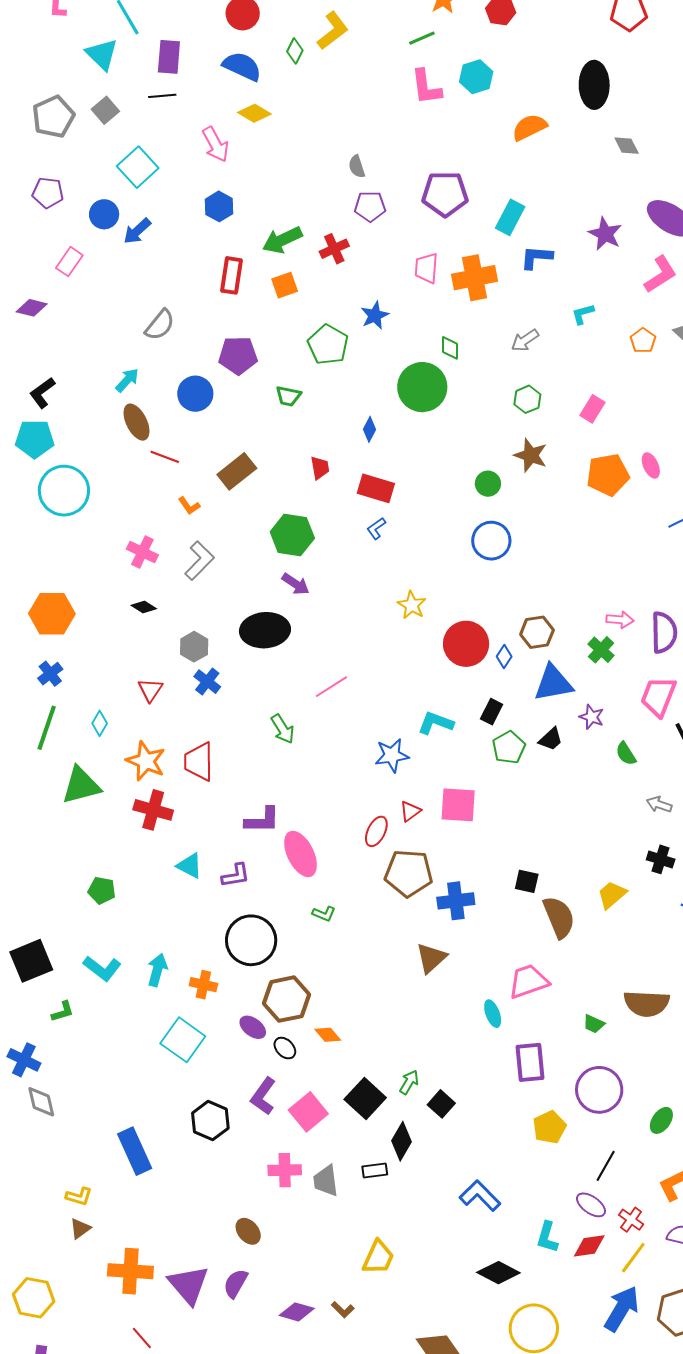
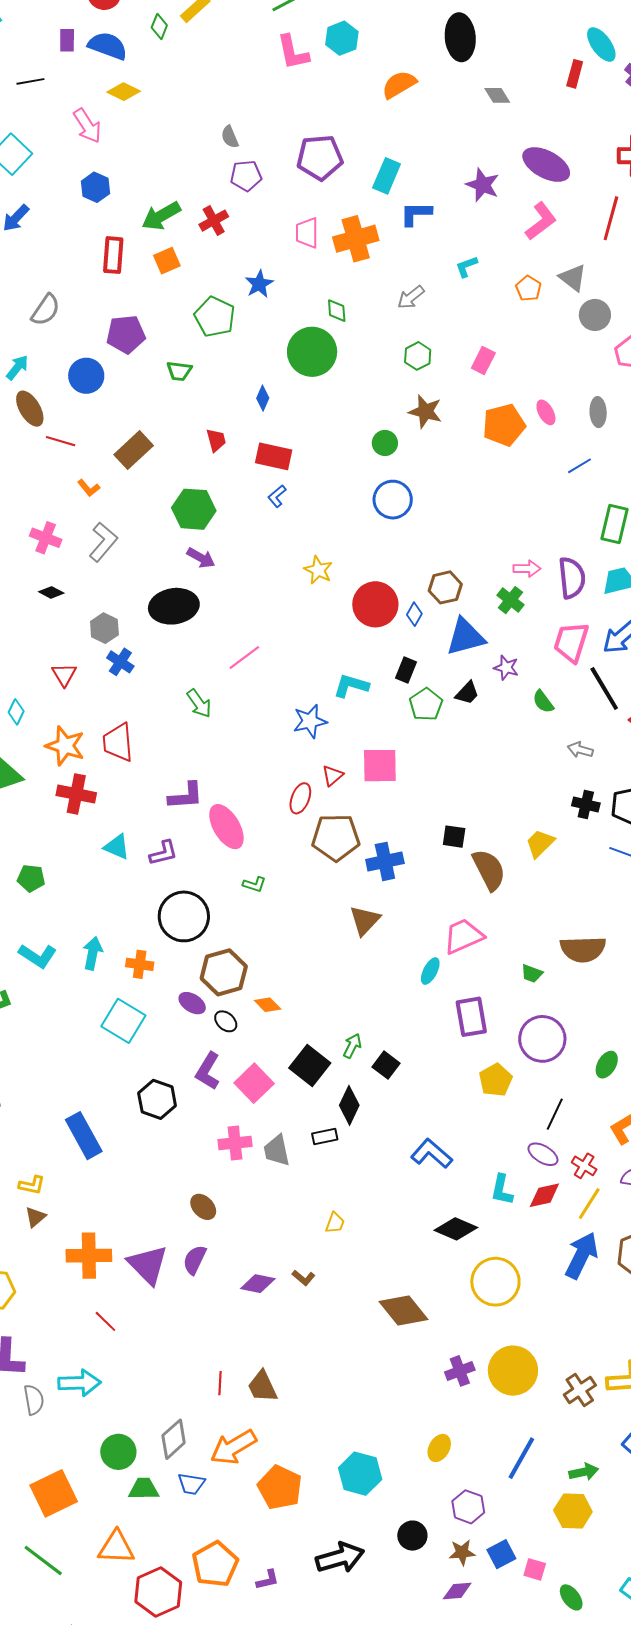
purple rectangle: (169, 57) -> (67, 40), moved, size x0.7
cyan ellipse: (493, 1014) -> (430, 971), turned 52
yellow trapezoid: (378, 1257) -> (335, 1223), size x0.6

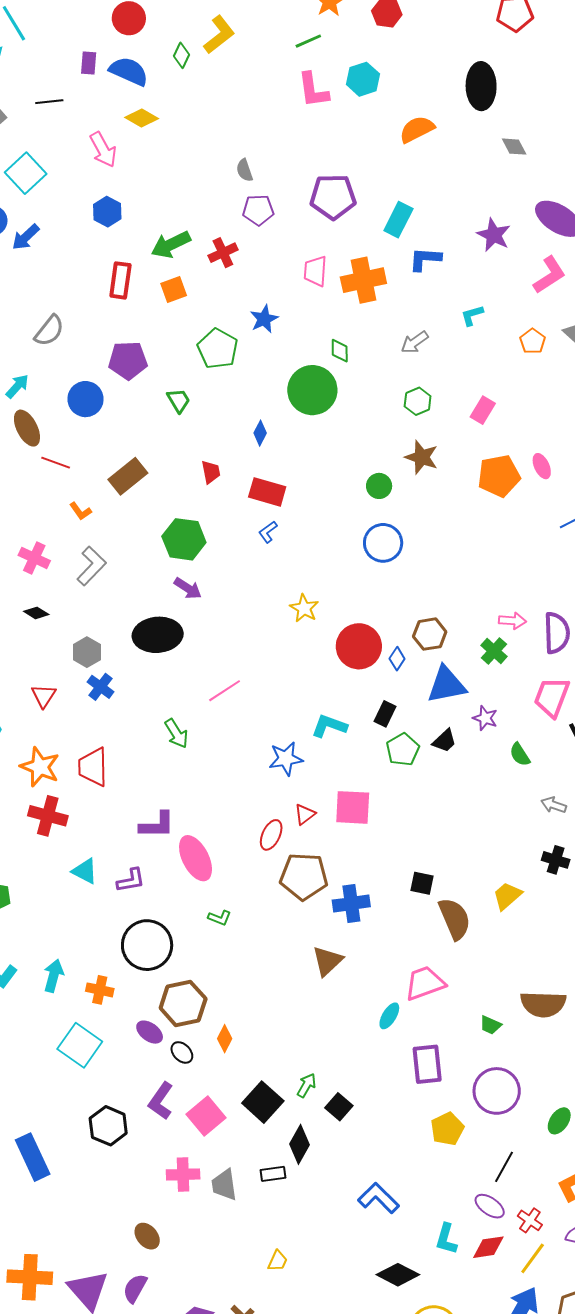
green trapezoid: (179, 371) -> (179, 400), turned -132
orange diamond: (268, 1005) -> (225, 1039), turned 68

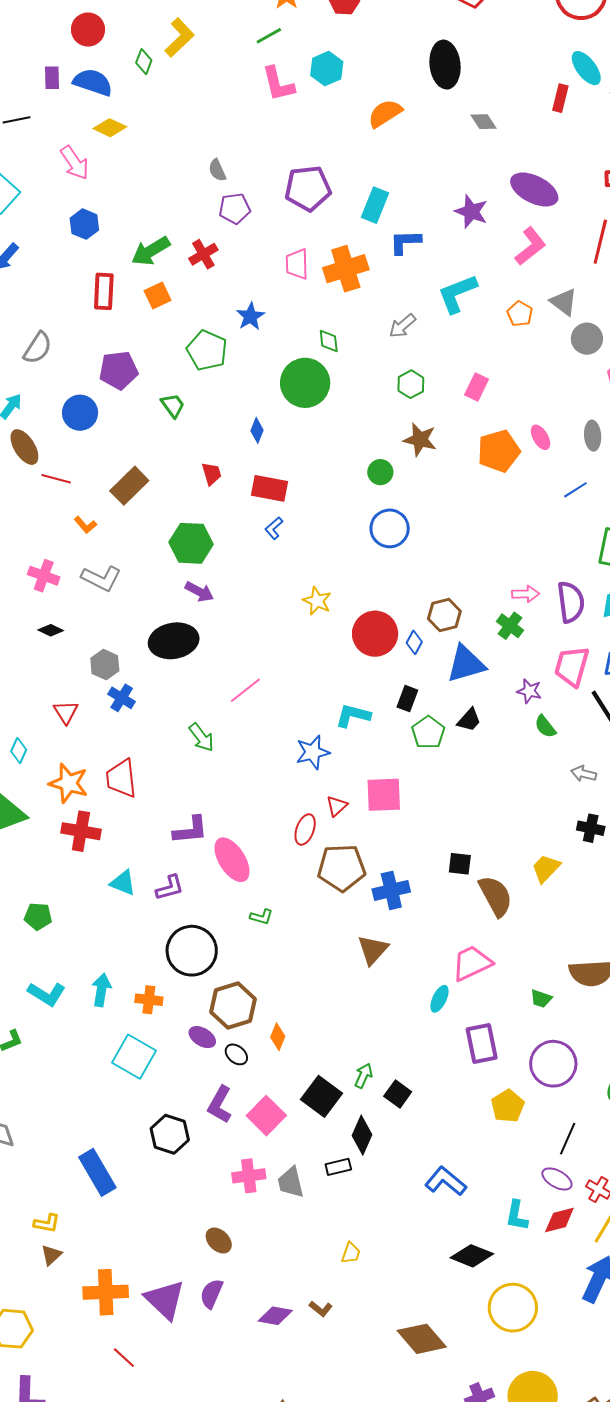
cyan L-shape: (472, 315) -> (457, 294), size x1.8
gray L-shape: (91, 566) -> (101, 578), turned 78
purple star: (485, 718) -> (529, 691), moved

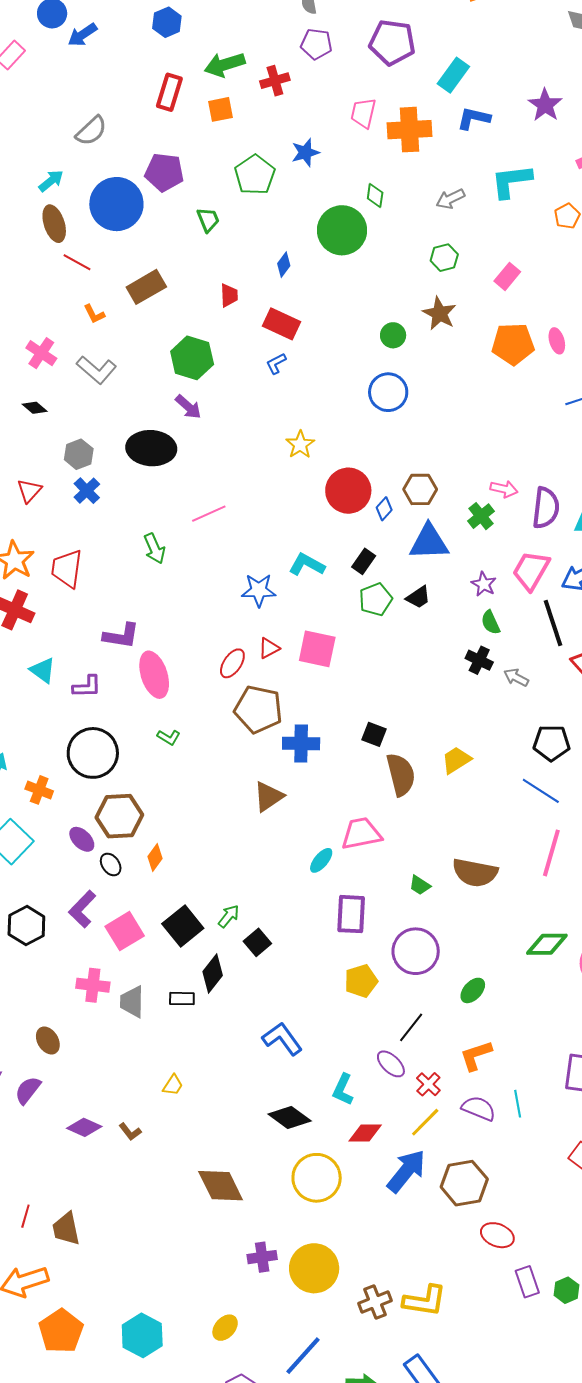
blue circle: (80, 413) -> (116, 204), size x1.5
black cross: (591, 828) -> (479, 660), moved
red diamond: (559, 1220) -> (365, 1133), moved

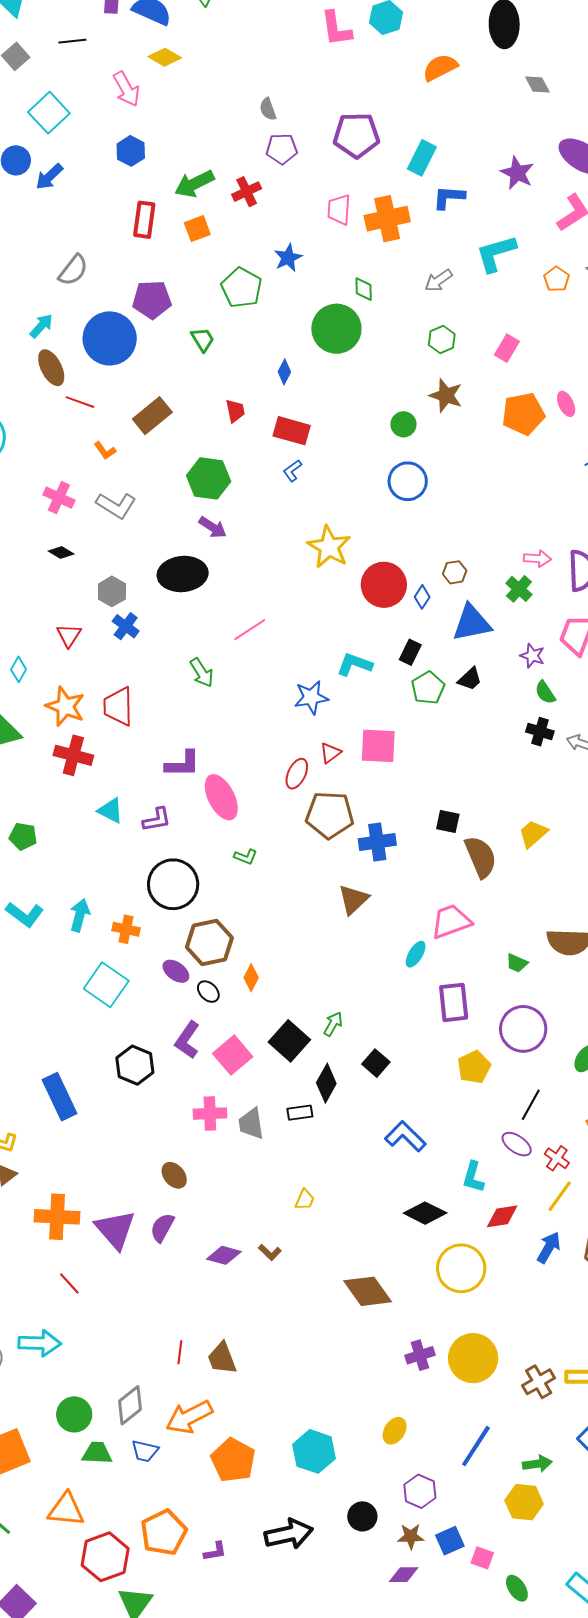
yellow star: (300, 445) -> (329, 547), size x1.5
brown hexagon: (420, 489) -> (455, 572), size x0.7
black square: (257, 942) -> (376, 1063), moved
blue arrow: (406, 1171) -> (549, 1247), size x0.7

